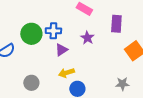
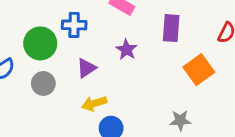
blue cross: (53, 31) -> (74, 25), moved
gray circle: (31, 83) -> (43, 83), moved

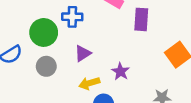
purple rectangle: (171, 28) -> (141, 19), moved
purple star: (126, 50) -> (120, 72), moved

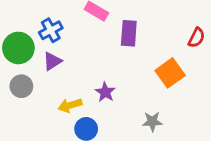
blue cross: (72, 17) -> (51, 30), turned -30
purple triangle: (83, 53) -> (52, 61), moved

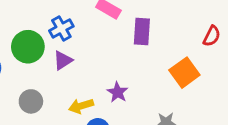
gray circle: (21, 86) -> (31, 101), moved

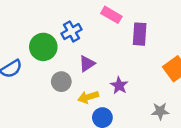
purple triangle: (63, 60) -> (87, 64), moved
gray circle: (31, 101) -> (61, 82), moved

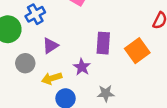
purple rectangle: (140, 34) -> (103, 43), moved
gray star: (160, 111) -> (106, 93), moved

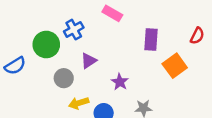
purple rectangle: (103, 43) -> (151, 40), moved
yellow arrow: (52, 78) -> (79, 103), moved

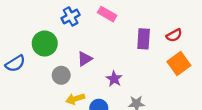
blue cross: (74, 30) -> (71, 16), moved
red semicircle: (197, 36) -> (174, 35), moved, turned 35
orange square: (175, 66) -> (179, 64), moved

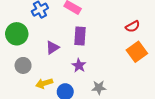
purple rectangle: (144, 39) -> (80, 36), moved
gray circle: (61, 75) -> (23, 65), moved

